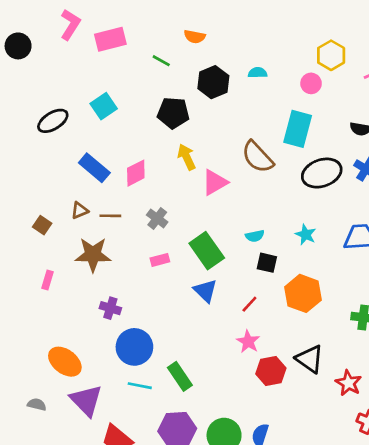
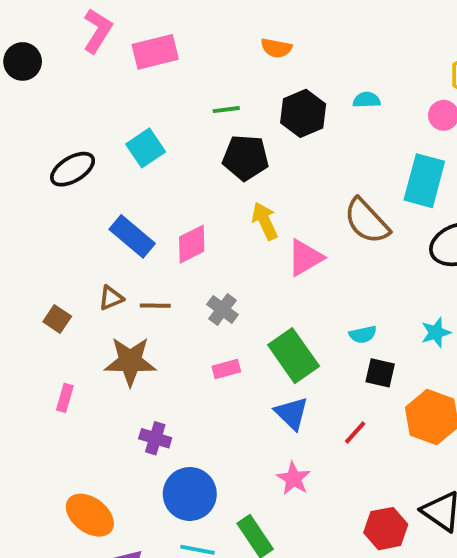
green line: (161, 61) -> (226, 110), moved, turned -36
cyan star: (306, 235) -> (436, 333), turned 30
pink star: (248, 342) -> (294, 479), moved

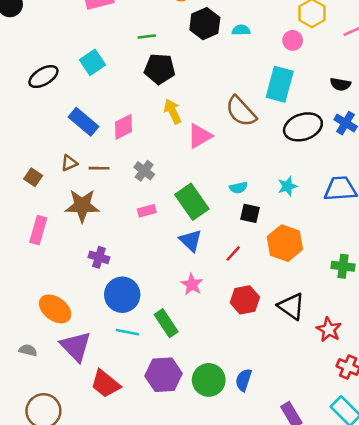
black hexagon: (303, 113) -> (205, 24), moved
pink rectangle: (65, 398) -> (38, 230), size x1.5
red hexagon: (386, 529) -> (245, 300), moved

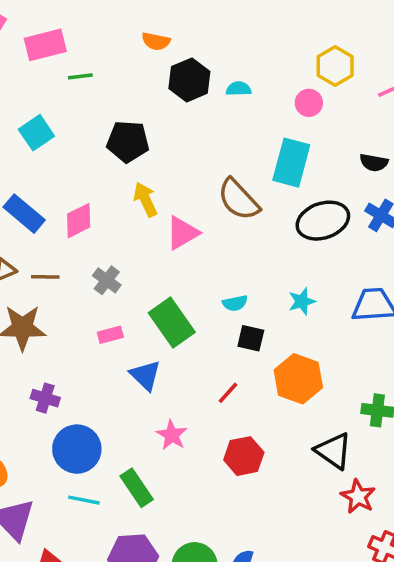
green line: (147, 37) -> (80, 76), moved
blue triangle: (191, 241) -> (145, 375), moved
black triangle: (291, 306) -> (333, 451), moved

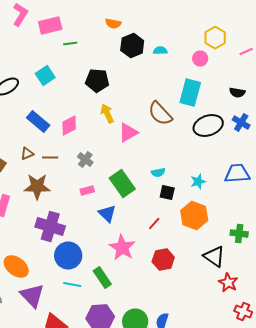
cyan star: (302, 301) -> (198, 182), moved
purple cross: (45, 398) -> (50, 226), size x1.8
pink star: (172, 435) -> (122, 248), size x1.5

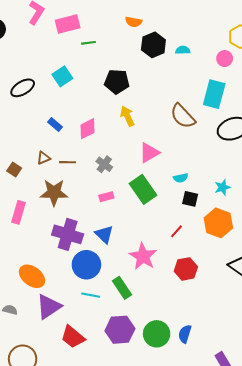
blue rectangle: (38, 122) -> (55, 124), size x0.6
pink triangle: (128, 132) -> (149, 153), moved
blue triangle: (107, 214) -> (104, 234), moved
purple triangle: (32, 296) -> (49, 307), turned 40

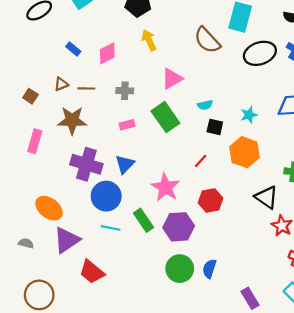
gray cross: (104, 164) -> (125, 91), turned -35
blue triangle: (104, 234) -> (125, 164), turned 30
purple hexagon: (120, 330) -> (179, 227), moved

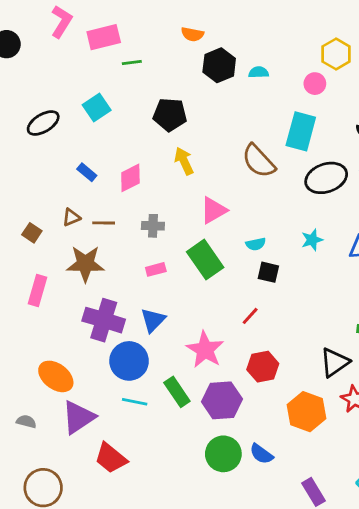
cyan star: (249, 115) -> (312, 240), moved
orange hexagon: (245, 152) -> (306, 412), moved
black triangle: (266, 197) -> (335, 362), turned 50
blue semicircle: (209, 269) -> (261, 454), turned -72

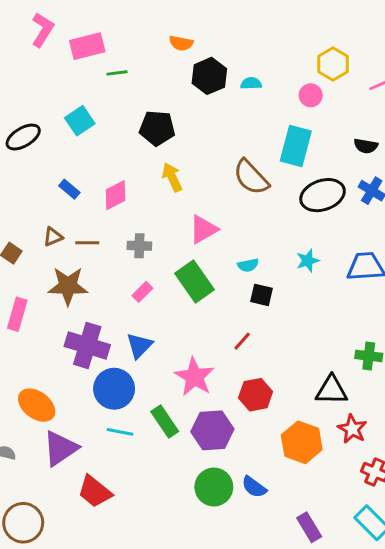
pink rectangle: (156, 269) -> (142, 292), turned -30
black triangle: (335, 362) -> (331, 390), turned 36

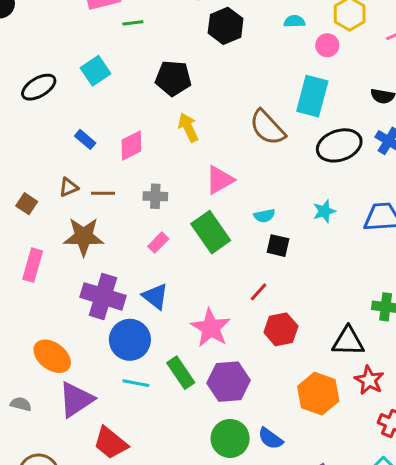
cyan semicircle: (251, 83) -> (294, 21), moved
blue triangle: (139, 346) -> (155, 296), turned -36
red hexagon: (256, 395) -> (281, 329), moved

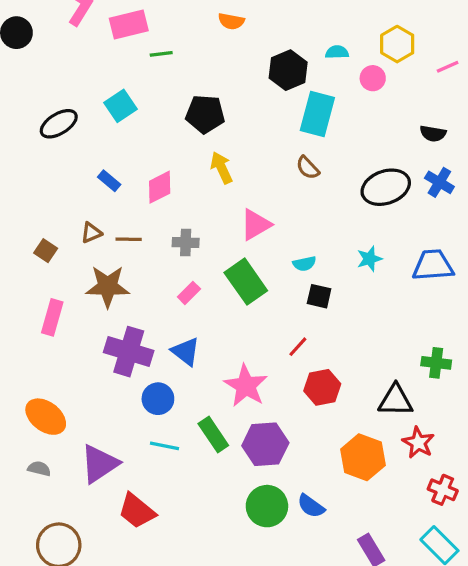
black hexagon: (226, 26) -> (288, 70), moved
cyan rectangle: (312, 96) -> (317, 114), moved
brown semicircle: (267, 127) -> (308, 168), size x0.6
blue circle: (130, 340) -> (158, 399), size x0.7
orange ellipse: (52, 356) -> (46, 417), moved

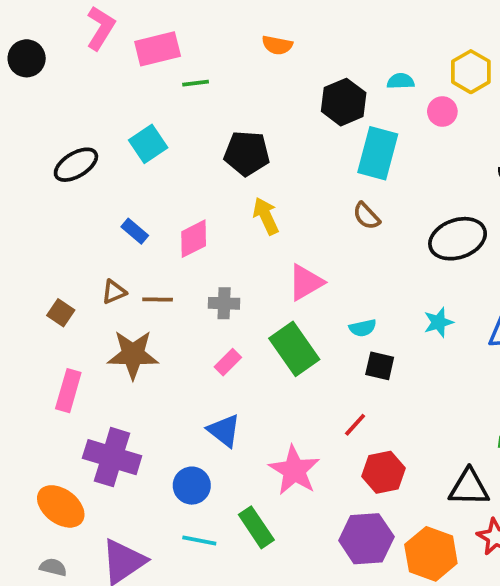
purple cross: (129, 352) -> (112, 457), moved
purple hexagon: (265, 444) -> (366, 539), moved

